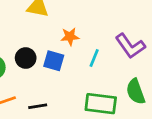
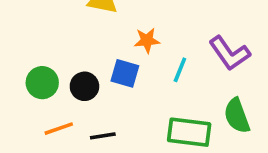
black circle: (26, 58) -> (84, 86), moved

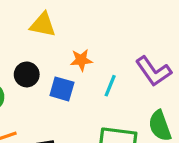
black circle: (84, 86) -> (27, 74), moved

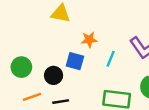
black circle: (27, 74) -> (54, 75), moved

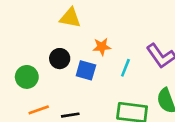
black circle: (54, 75) -> (60, 59), moved

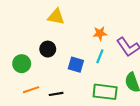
orange star: (102, 47) -> (100, 33), moved
blue square: (86, 70) -> (76, 65), moved

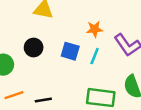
blue square: (76, 65) -> (70, 51), moved

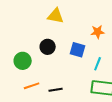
cyan line: (95, 56) -> (98, 64), moved

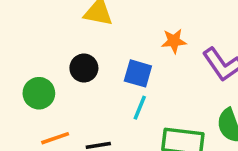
cyan line: (98, 64) -> (140, 108), moved

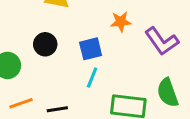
blue square: (138, 73) -> (91, 49), turned -30

